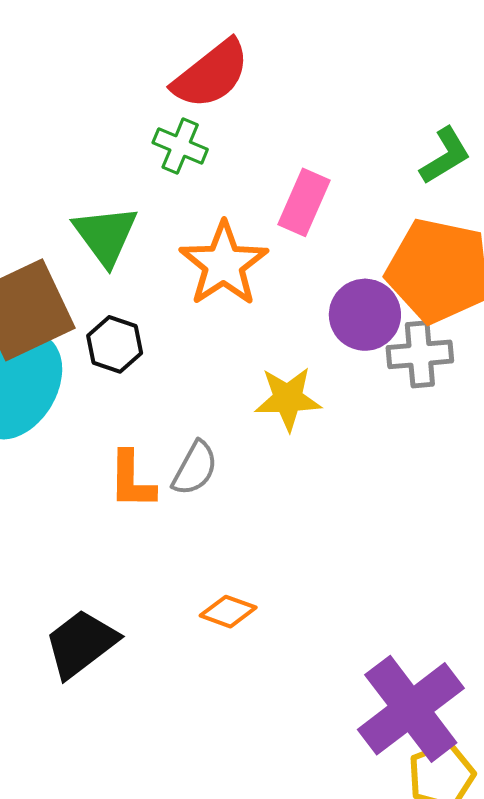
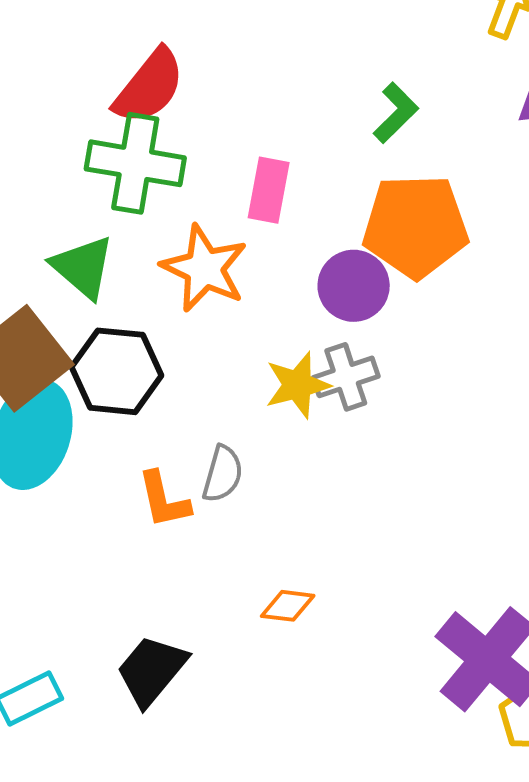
green cross: (180, 146) -> (135, 163), size x1.8
black hexagon: (115, 344) -> (117, 371), size x1.6
gray cross: (420, 354) -> (346, 377), moved

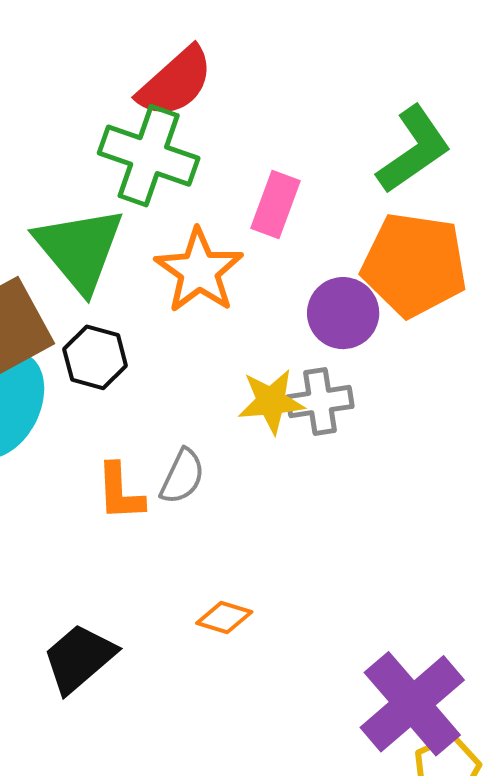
green L-shape: (396, 113) -> (414, 150), size x1.5
green triangle: (83, 267) -> (79, 249), size x1.4
black hexagon: (117, 371) -> (95, 357), size x0.7

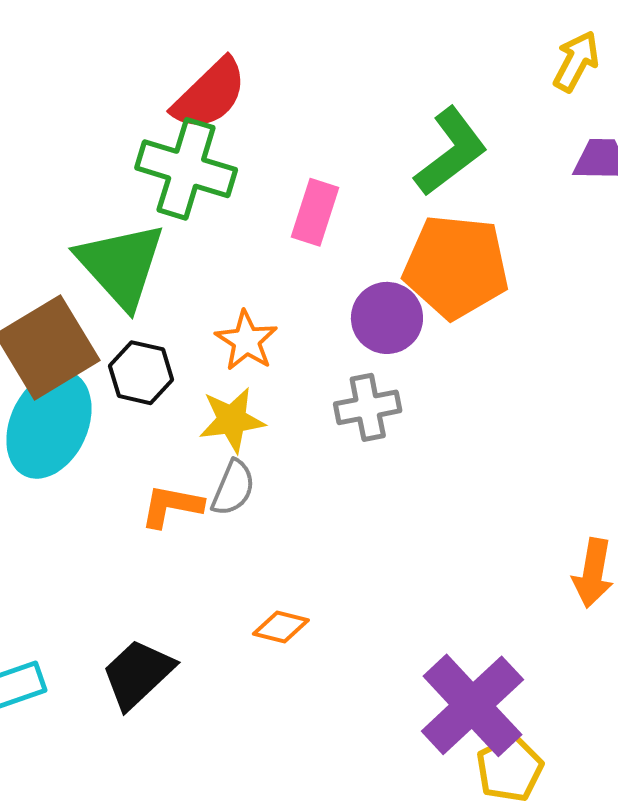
orange star: (199, 271) -> (246, 341), moved, size x0.7
yellow star: (271, 401) -> (232, 420), moved
orange L-shape: (120, 492) -> (172, 506), turned 106

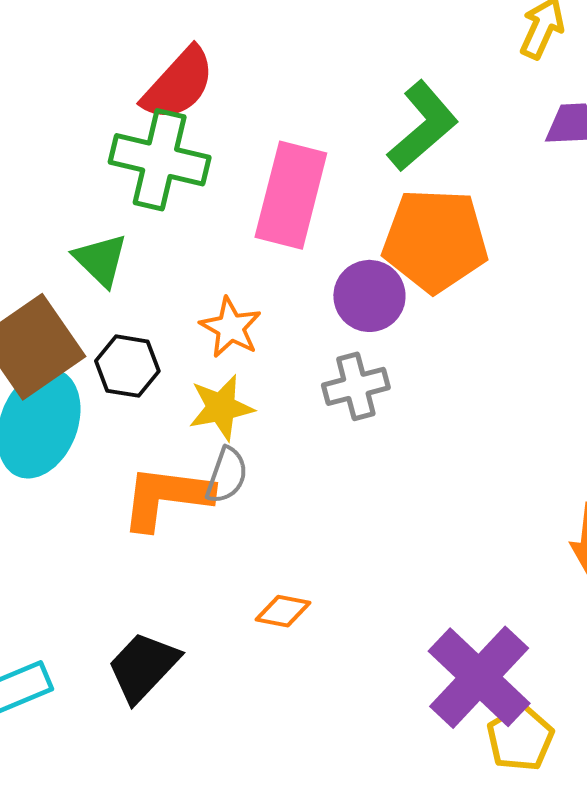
pink rectangle: (315, 212) -> (291, 195), size x1.6
green triangle: (121, 265) -> (101, 260), size x0.6
orange L-shape: (172, 506) -> (166, 497), size x1.5

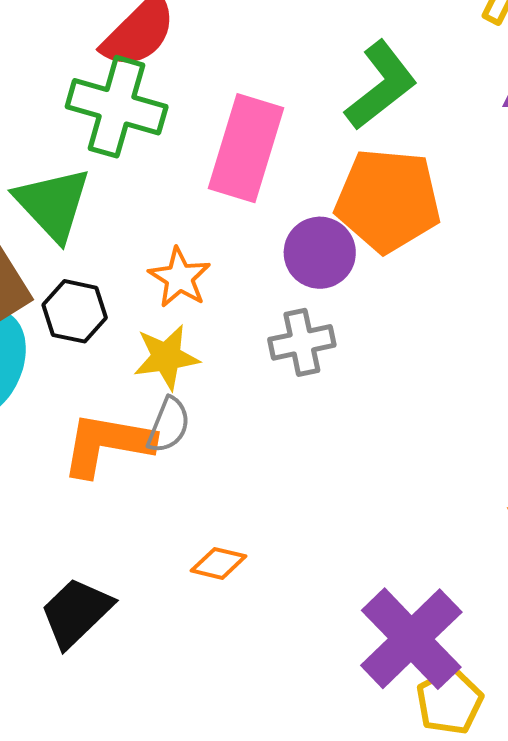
green triangle: (101, 260) -> (53, 204), size x1.4

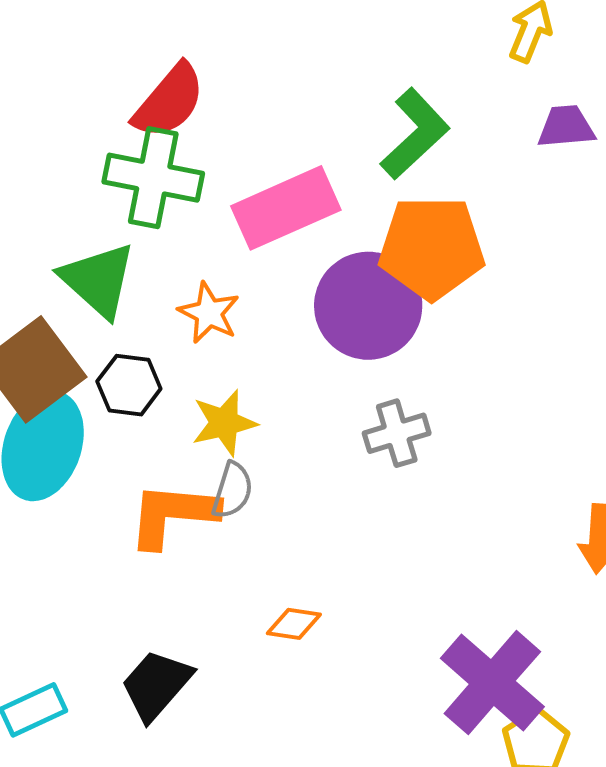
pink rectangle: (246, 148) -> (286, 208), turned 54
purple circle: (320, 253) -> (368, 306), size x1.5
orange star: (180, 278) -> (209, 313), moved
gray cross: (302, 342) -> (397, 433), moved

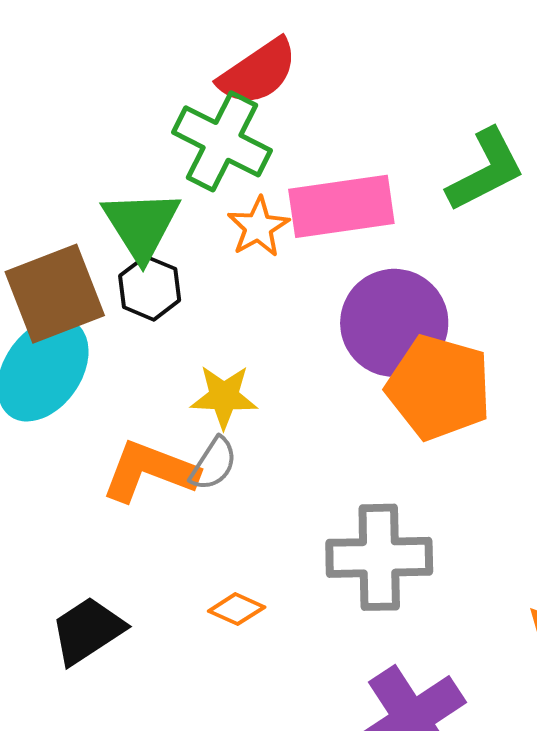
orange pentagon: (432, 248) -> (439, 387), moved
orange star: (209, 313) -> (258, 227), moved
black hexagon: (129, 385) -> (150, 288), moved
gray cross: (397, 433) -> (379, 557), moved, size x1.6

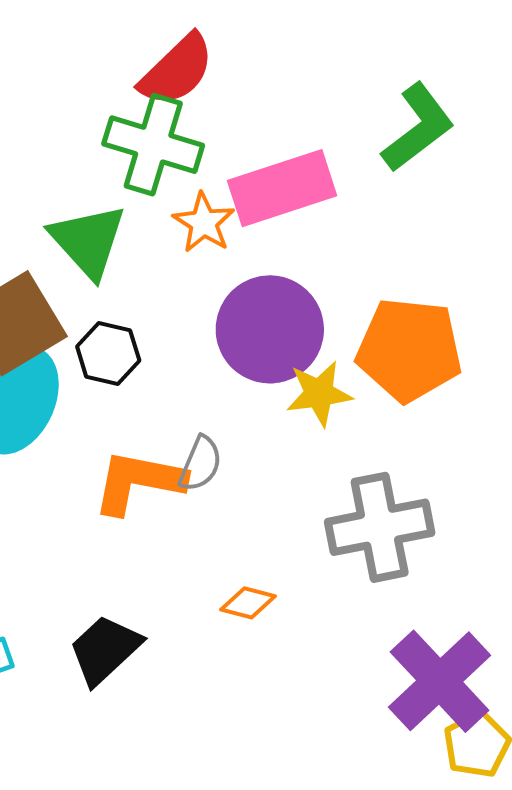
black hexagon: (150, 288) -> (108, 354), moved
purple circle: (394, 323) -> (270, 329), moved
yellow star: (224, 397) -> (319, 393), moved

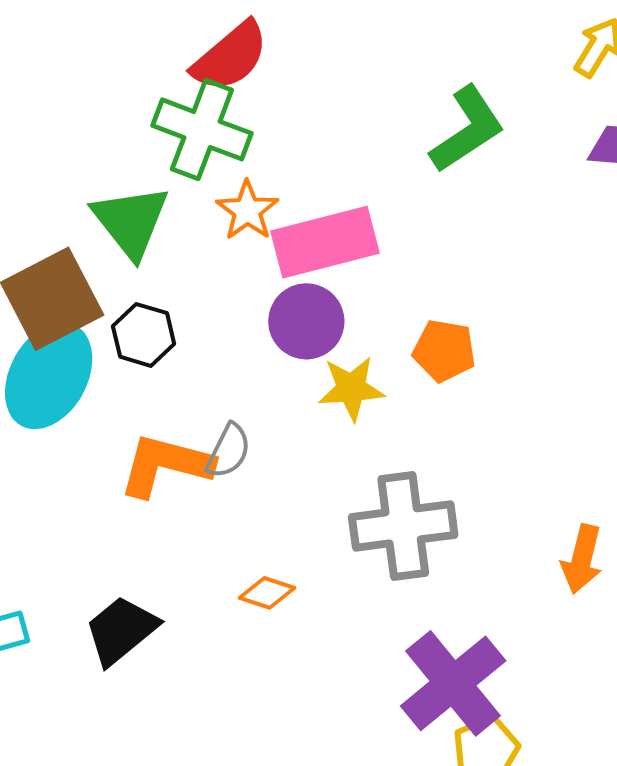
pink rectangle: (282, 188) -> (325, 242), moved
purple circle: (270, 329) -> (306, 321), size x0.7
orange pentagon: (409, 350) -> (444, 351), size x0.6

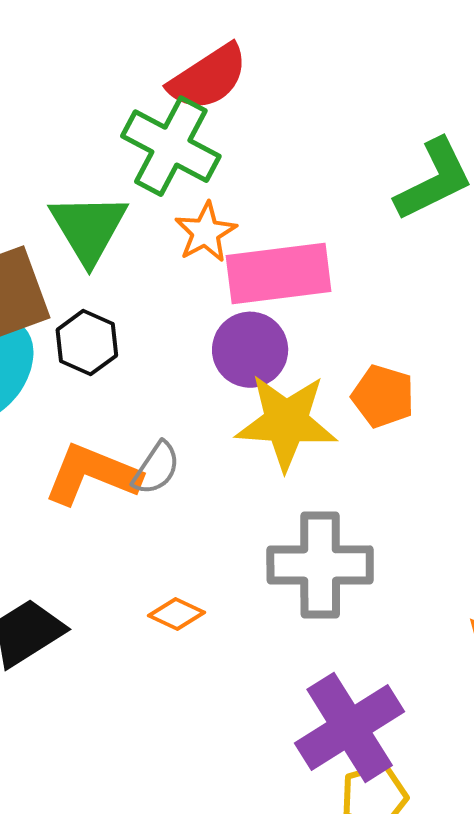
yellow star: (351, 388) -> (286, 422), size x1.5

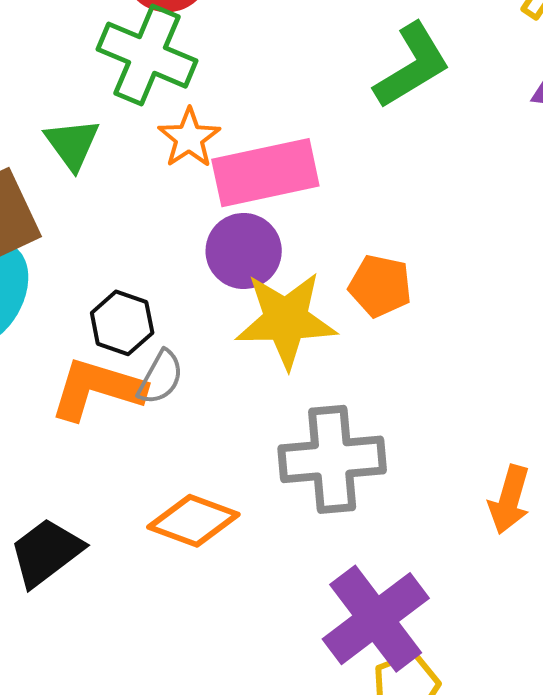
green triangle: (89, 228) -> (72, 144), size x0.7
black hexagon: (87, 343) -> (122, 323), moved
orange diamond: (177, 614) -> (193, 521), size x1.6

